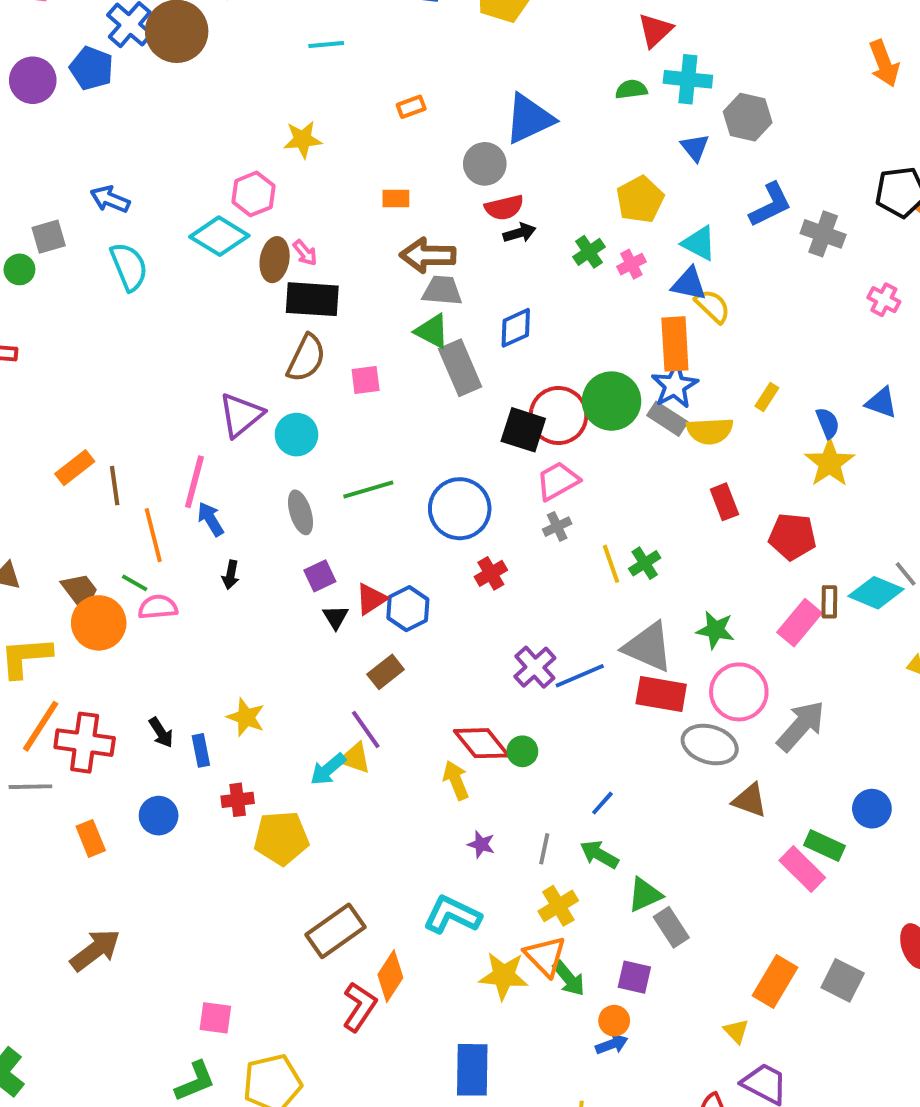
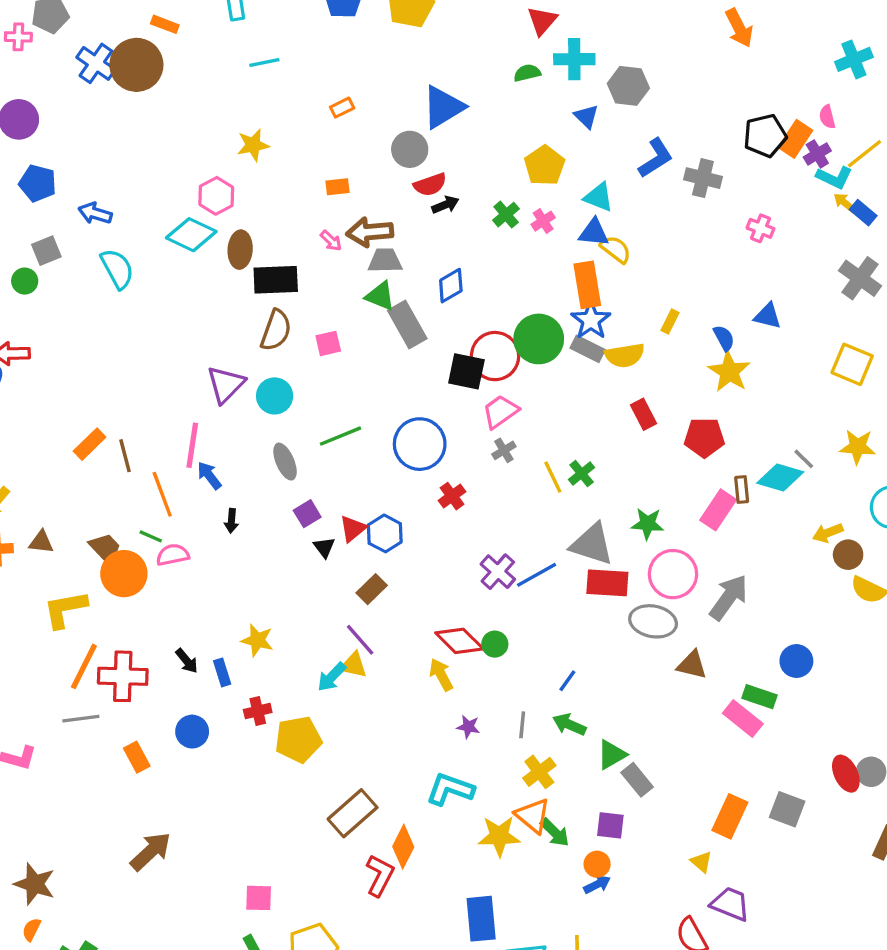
blue pentagon: (92, 68) -> (38, 183), moved
pink arrow: (305, 253) -> (331, 241), moved

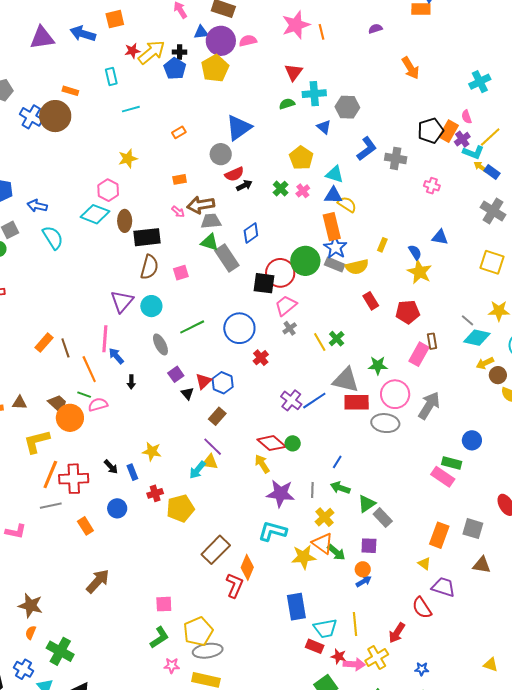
cyan diamond: (780, 478) -> (477, 338), moved
brown triangle: (692, 665) -> (482, 565), moved
purple star: (468, 727) -> (281, 494), size x2.0

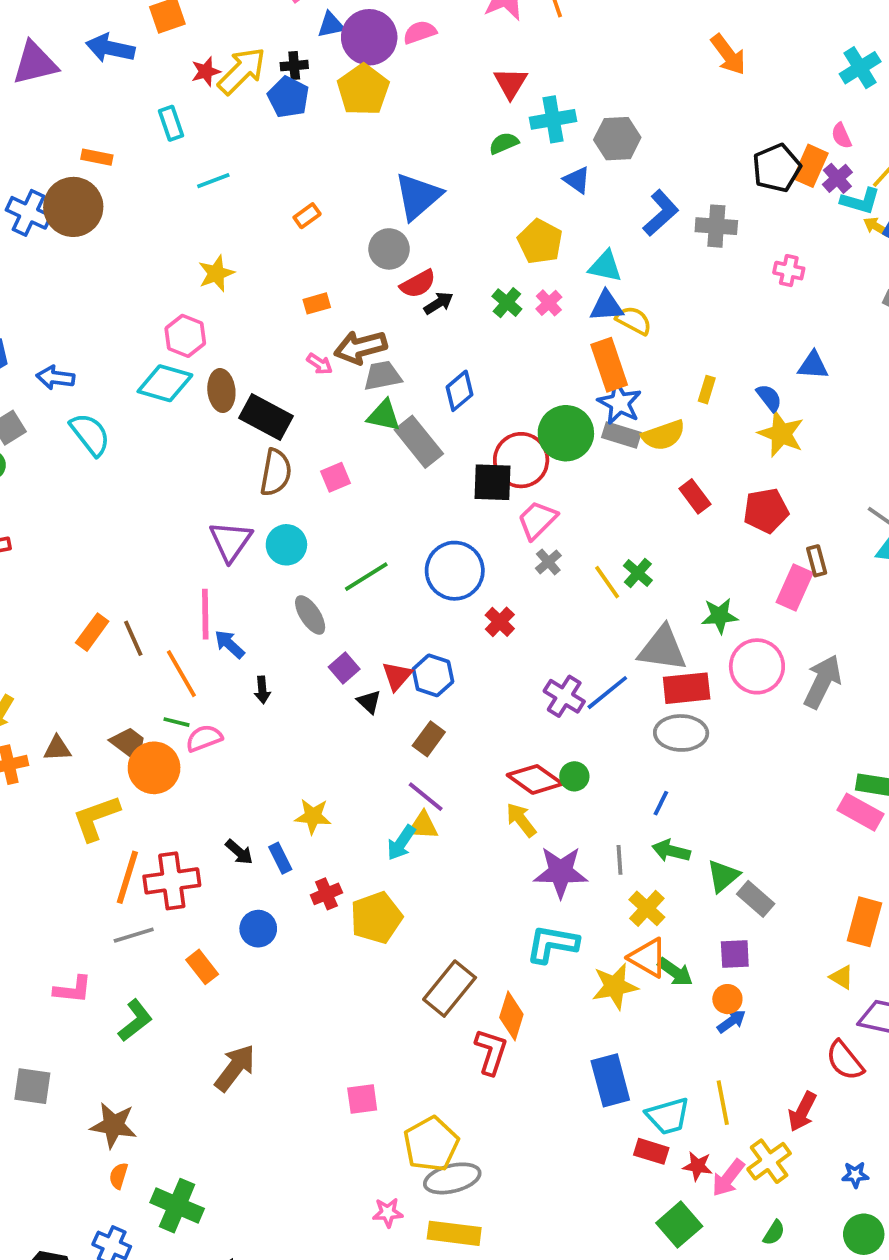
black rectangle: (147, 237) -> (266, 417), turned 40
gray ellipse: (385, 423) -> (681, 733), moved
green L-shape: (159, 637) -> (135, 1021), moved
pink arrow: (354, 664) -> (728, 1178), turned 130

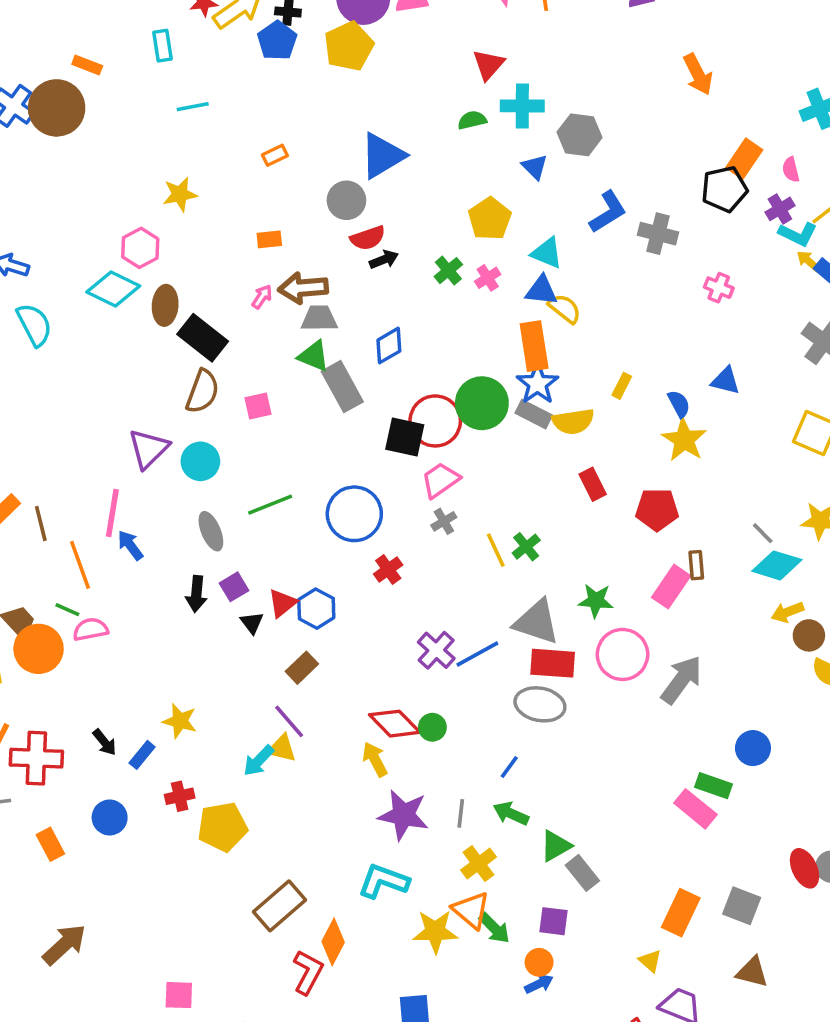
orange rectangle: (811, 166) -> (744, 159), moved
pink arrow: (320, 364) -> (262, 297), turned -100
black arrow: (262, 690) -> (196, 594), moved, size x1.4
blue rectangle: (280, 858) -> (142, 755), turned 56

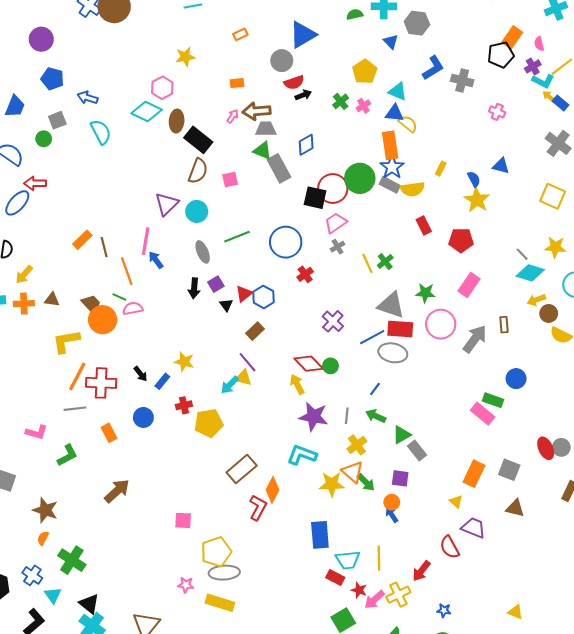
brown rectangle: (696, 565) -> (504, 325), moved
blue line: (477, 654) -> (372, 337), moved
blue arrow: (539, 984) -> (392, 515), turned -98

